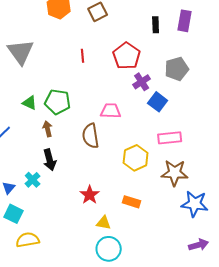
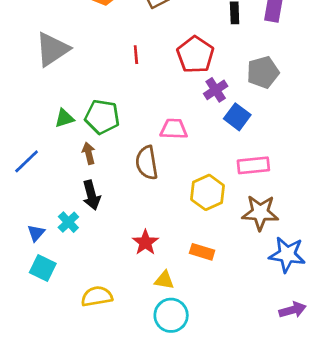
gray triangle: (21, 52) -> (52, 49), turned 32
green triangle: (30, 103) -> (64, 118), turned -42
yellow semicircle: (28, 240) -> (97, 296), moved

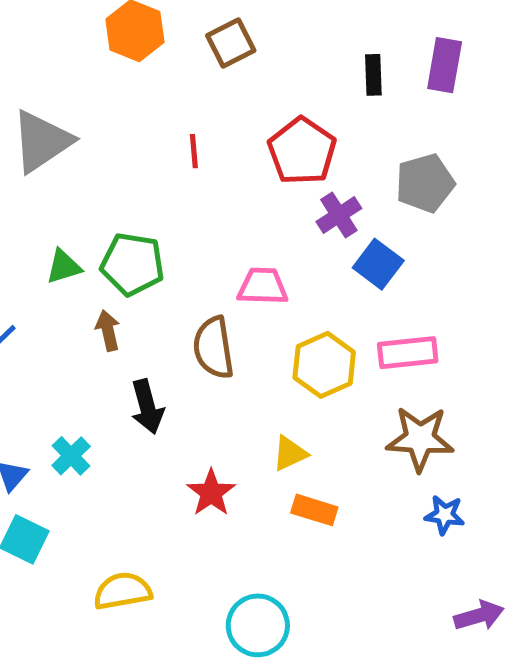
yellow hexagon: (208, 192) -> (324, 365), moved
black arrow: (91, 195) -> (147, 407), moved
blue star: (287, 255) -> (445, 515), moved, size x0.6
yellow triangle: (164, 280) -> (290, 453), moved, turned -35

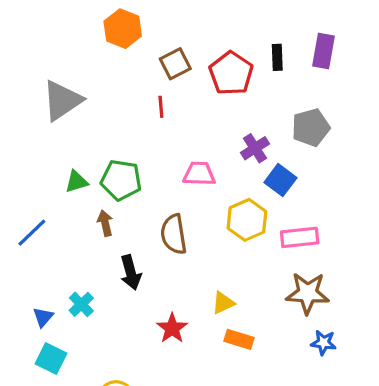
brown square: (231, 43) -> (175, 64), moved
red pentagon: (302, 151) -> (231, 73), moved
pink trapezoid: (263, 286) -> (199, 174), moved
yellow hexagon: (324, 365) -> (247, 220), moved

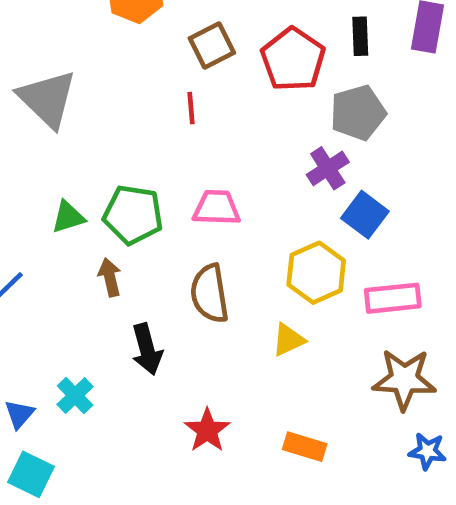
gray triangle: (62, 100) -> (47, 99), turned -42
gray pentagon: (311, 127) -> (358, 113), moved
pink trapezoid: (199, 174) -> (217, 208), moved
yellow triangle: (223, 303) -> (288, 340), moved

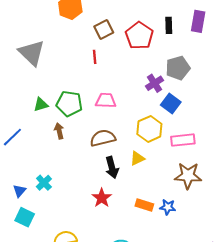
gray pentagon: (358, 113) -> (178, 68), moved
brown semicircle: (210, 294) -> (103, 138), turned 85
black arrow: (147, 349) -> (112, 167), moved
blue star: (427, 451) -> (168, 207), moved

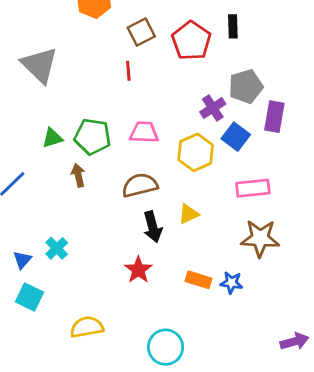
purple rectangle: (198, 21) -> (274, 117), moved
yellow hexagon: (149, 129) -> (196, 152), moved

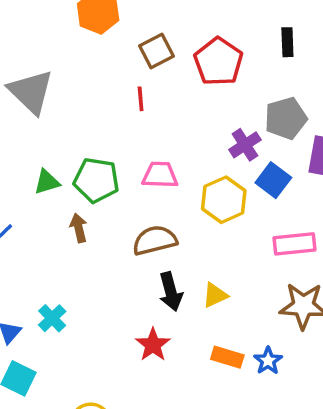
black rectangle: (233, 26) -> (287, 42), moved
yellow triangle: (188, 214) -> (215, 295), moved
blue star: (231, 283) -> (268, 361), turned 30

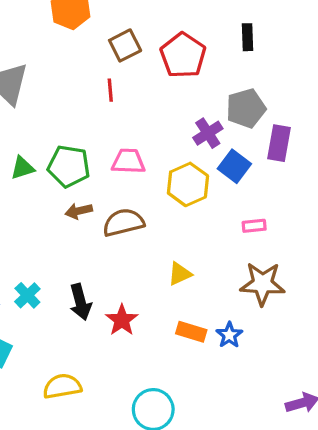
brown arrow: (79, 228) -> (79, 211), moved, turned -90
pink rectangle: (295, 244) -> (254, 226), size x0.6
black arrow: (171, 292) -> (80, 302), moved

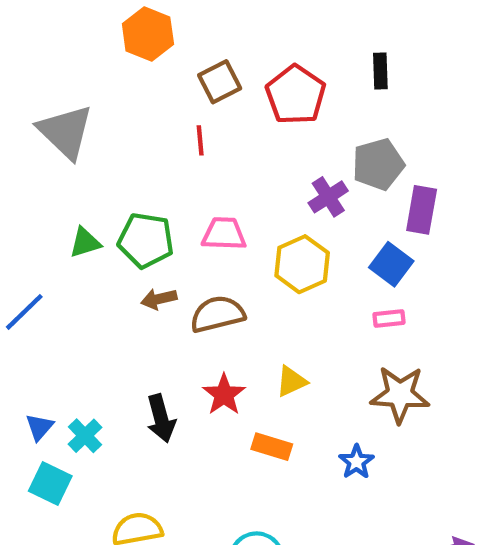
blue square: (234, 166) -> (391, 264), moved
cyan cross: (27, 295) -> (85, 436), moved
red star: (122, 320) -> (224, 394), moved
orange rectangle: (191, 332) -> (272, 447), moved

